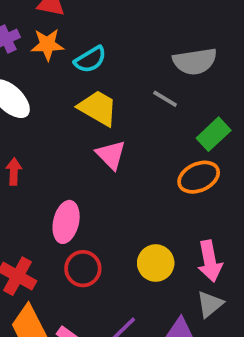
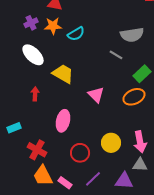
yellow trapezoid: (98, 108) -> (63, 74), moved
pink triangle: (111, 155) -> (96, 95), moved
red circle: (83, 269) -> (80, 153), moved
gray triangle: (210, 304) -> (140, 165), turned 42

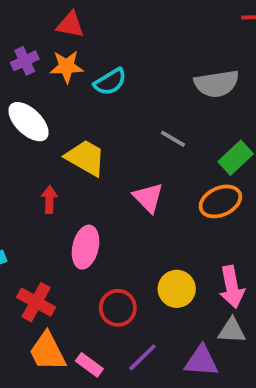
gray line: (116, 55) -> (173, 139), moved
red arrow: (35, 94) -> (49, 200), moved

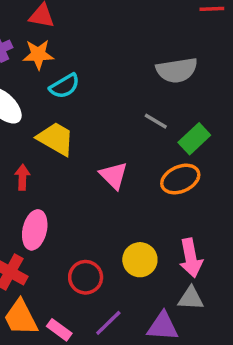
cyan semicircle: (110, 82) -> (65, 86), moved
gray line: (173, 139) -> (156, 121), moved
pink ellipse: (86, 247) -> (35, 230), moved

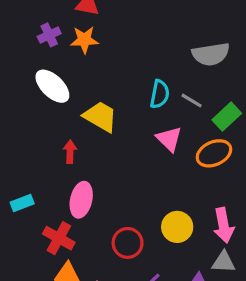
cyan semicircle: (65, 86) -> (160, 94), moved, turned -48
pink triangle: (114, 175) -> (169, 139), moved

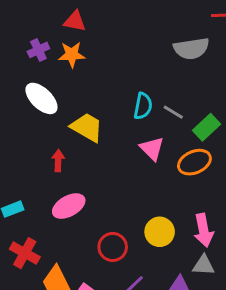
gray semicircle: (211, 54) -> (191, 48), moved
pink ellipse: (81, 200) -> (69, 206), turned 48
red cross: (59, 238) -> (25, 253), moved

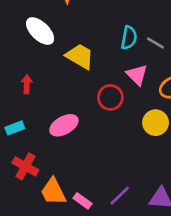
red arrow: (58, 161) -> (27, 84), moved
yellow circle: (160, 232) -> (156, 123), moved
red circle: (113, 247) -> (110, 97), moved

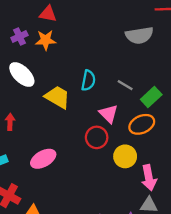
cyan semicircle: (129, 38) -> (88, 80), moved
red circle: (110, 97) -> (97, 137), moved

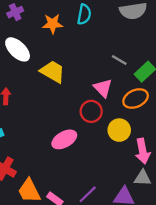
orange star: (46, 40) -> (53, 24), moved
cyan semicircle: (88, 80) -> (84, 14), moved
pink ellipse: (43, 159) -> (64, 139), moved

